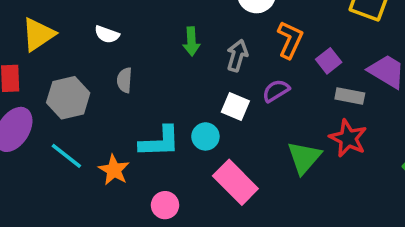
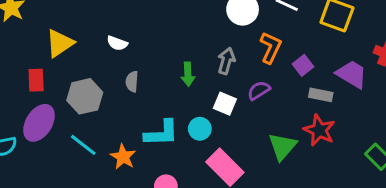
green arrow: (191, 41) -> (188, 74), moved

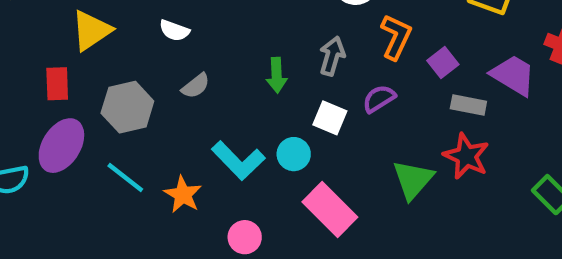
gray semicircle: (132, 82) -> (196, 86), turned -132
cyan L-shape: (161, 133) -> (238, 160), turned 48

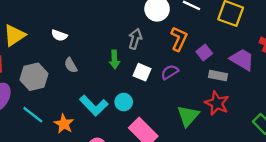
gray arrow: (332, 56) -> (135, 39), moved
gray semicircle: (196, 86) -> (71, 65), turned 98
white square: (330, 118) -> (142, 72), moved

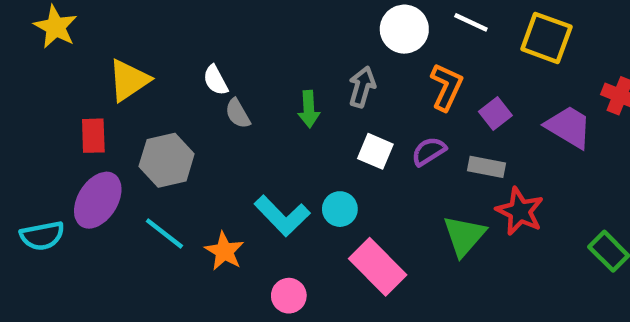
white semicircle: (59, 35) -> (215, 80), turned 42
green arrow: (114, 59) -> (309, 109), moved
gray semicircle: (71, 65) -> (238, 114), moved
gray rectangle: (218, 76) -> (486, 167), moved

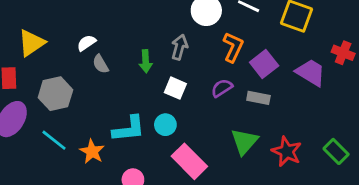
white semicircle: (215, 80) -> (86, 43), turned 84
purple square: (495, 114) -> (264, 64), size x1.4
white square: (375, 151) -> (175, 88), moved
red star: (520, 211) -> (287, 151), moved
cyan L-shape: (282, 216) -> (129, 129), turned -52

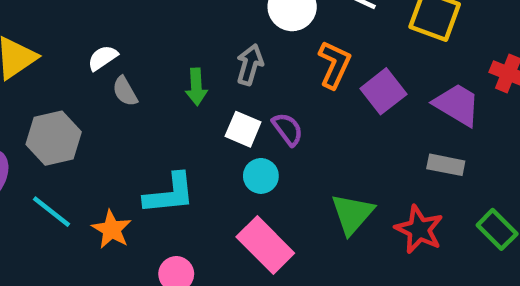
purple semicircle: (222, 88) -> (288, 129), moved, turned 85
gray rectangle: (258, 98) -> (446, 165), moved
cyan circle: (165, 125) -> (261, 176), moved

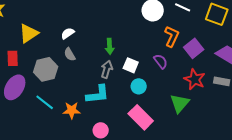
gray arrow: (250, 65) -> (107, 69), moved
gray semicircle: (125, 91) -> (70, 54), moved
purple semicircle: (288, 129) -> (161, 61), moved
orange star: (112, 229) -> (72, 110), turned -30
red star: (419, 229) -> (195, 79), moved

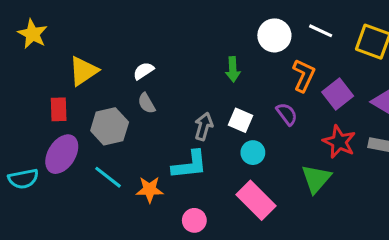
green arrow: (110, 46) -> (233, 69), moved

